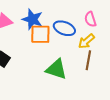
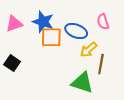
yellow arrow: (86, 41) -> (89, 50), moved
green triangle: (56, 69) -> (82, 83), moved

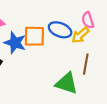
blue star: (43, 22) -> (15, 43), moved
yellow arrow: (89, 50) -> (80, 35), moved

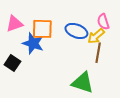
orange square: (34, 36) -> (42, 29), moved
brown line: (86, 64) -> (98, 53), moved

